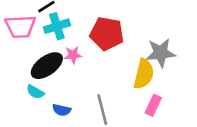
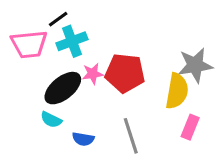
red pentagon: (107, 34) -> (125, 73), moved

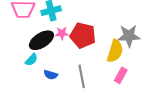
cyan semicircle: (51, 120) -> (31, 60), turned -80

